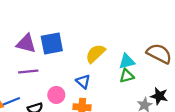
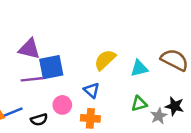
blue square: (52, 43) -> (51, 67), moved
green triangle: (127, 76) -> (139, 104), moved

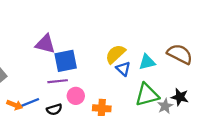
purple line: (32, 79) -> (58, 81), moved
blue triangle: (92, 90) -> (123, 69), moved
green triangle: (139, 104) -> (147, 95), size x1.6

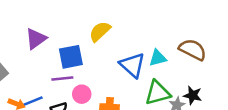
purple triangle: (45, 44) -> (36, 39), moved, turned -50
yellow semicircle: (115, 54) -> (100, 31), moved
blue triangle: (123, 69) -> (132, 65), size x1.6

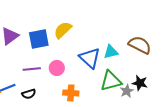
blue square: (71, 57) -> (39, 39), moved
pink circle: (82, 94) -> (57, 68), moved

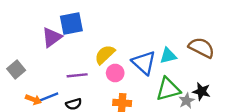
yellow semicircle: (63, 30) -> (105, 55), moved
blue square: (39, 39) -> (71, 23), moved
pink circle: (57, 68) -> (115, 73), moved

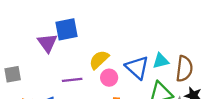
purple triangle: (52, 37) -> (47, 43), turned -30
brown semicircle: (202, 48) -> (184, 69), moved, turned 70
gray square: (16, 70) -> (13, 74), turned 30

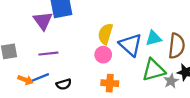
yellow semicircle: (99, 60) -> (105, 34), moved, turned -30
purple line: (72, 80) -> (48, 54), moved

